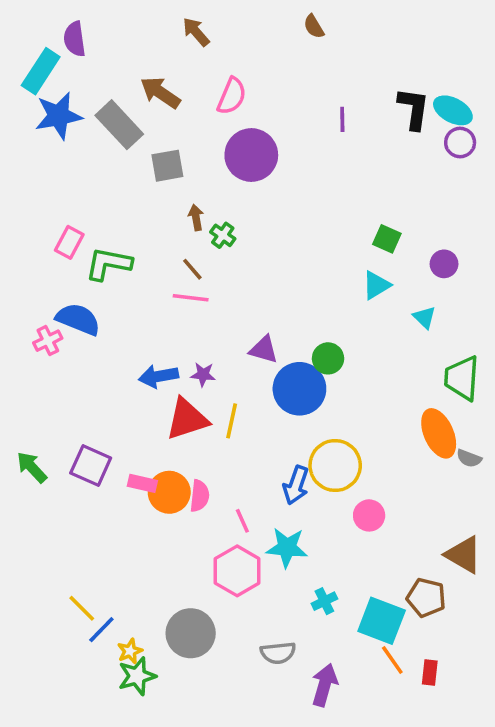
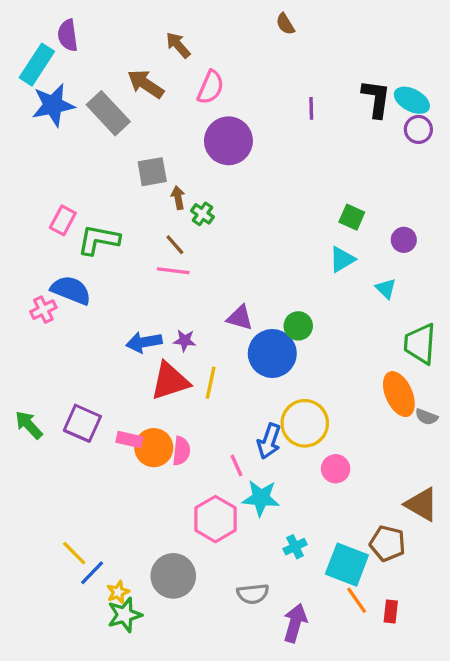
brown arrow: (196, 32) -> (178, 45), moved
gray square: (167, 166) -> (152, 172), moved
pink line: (242, 521) -> (237, 466), moved

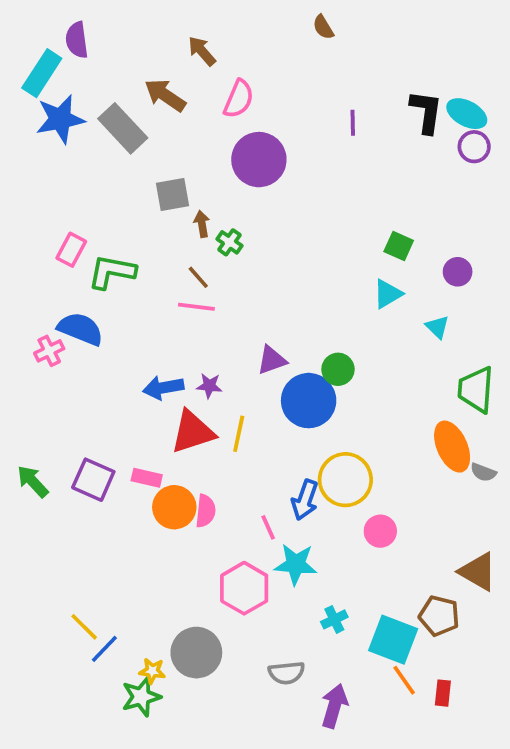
purple triangle: (240, 318) -> (272, 360), turned -36
pink rectangle: (129, 440) -> (147, 478), moved
yellow star: (118, 592) -> (152, 671), moved, turned 30

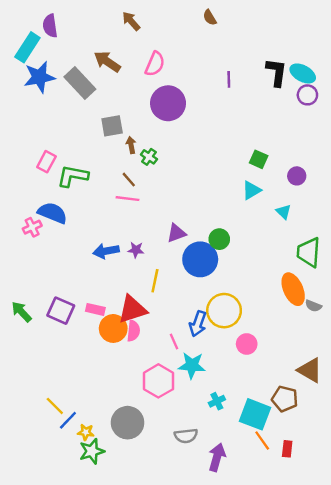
brown arrow: (202, 51) -> (131, 21), moved
red triangle: (193, 432) -> (132, 309), moved
yellow star: (152, 671) -> (86, 432), moved

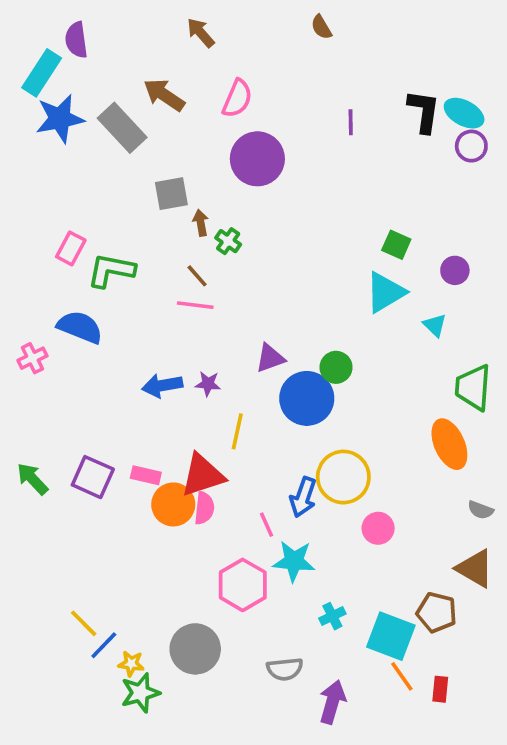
cyan triangle: (251, 190) -> (385, 292), size x1.4
pink cross: (32, 227) -> (32, 358), moved
gray semicircle: (313, 306) -> (480, 510), moved

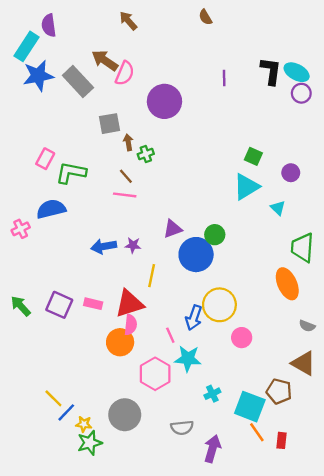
pink semicircle: (237, 98) -> (125, 73), moved
green cross: (228, 241) -> (146, 154), turned 35
blue semicircle: (80, 327) -> (51, 209), turned -36
orange circle: (173, 504) -> (120, 342), moved

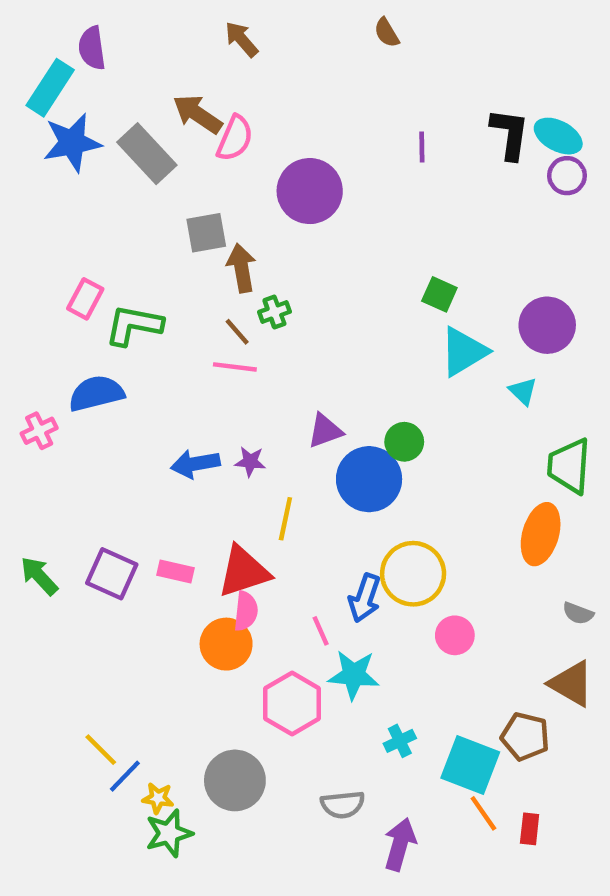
brown arrow: (128, 142) -> (241, 268), size x1.5
green cross: (146, 154) -> (274, 312), moved
green square: (253, 156) -> (439, 294), moved
purple circle: (291, 173) -> (547, 325), size x1.6
orange ellipse: (287, 284) -> (541, 534), turned 40

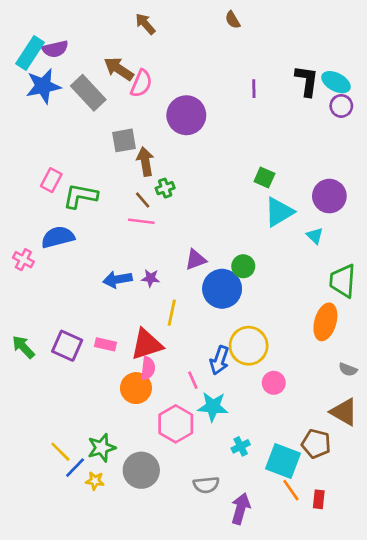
purple semicircle: (92, 48) -> (55, 49), moved, turned -95
pink cross: (39, 431) -> (23, 260), turned -36
green star: (169, 833) -> (102, 448), moved

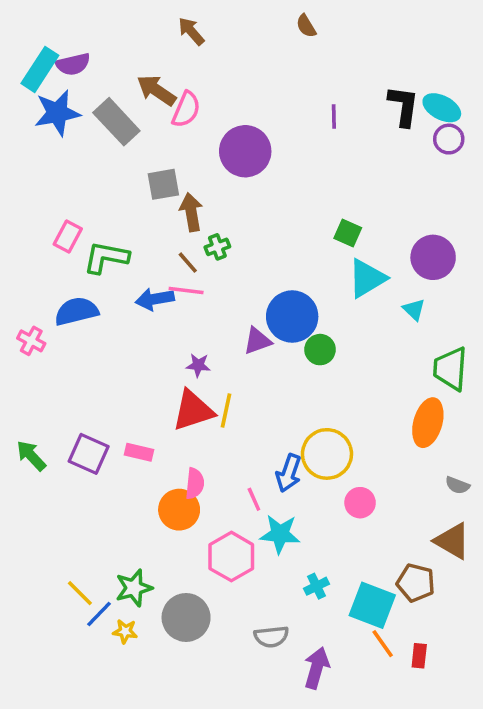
blue arrow: (117, 279) -> (155, 299), moved
blue circle: (222, 289) -> (292, 317), moved
red triangle: (147, 344) -> (193, 410), moved

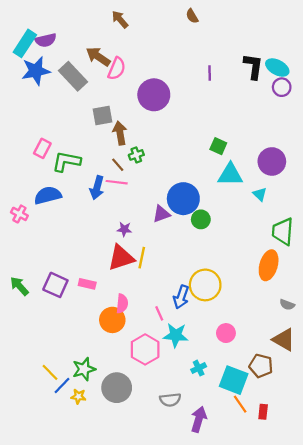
cyan triangle: (367, 278) -> (230, 175), turned 32
blue arrow: (155, 299) -> (97, 188), turned -65
pink circle: (360, 503) -> (226, 333), moved

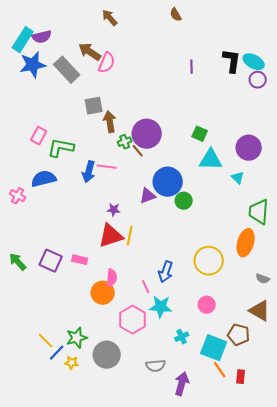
purple circle: (154, 95) -> (147, 134), moved
brown line: (118, 165) -> (138, 151), moved
yellow circle: (205, 285) -> (209, 261), moved

